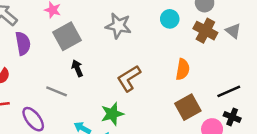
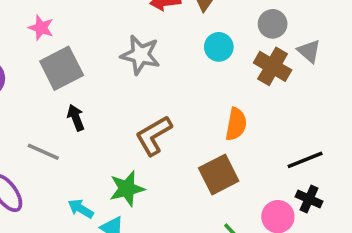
gray triangle: (233, 31) -> (309, 51), moved
brown square: (188, 107) -> (219, 174), moved

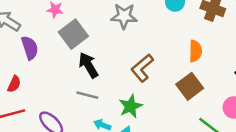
black arrow: (76, 118) -> (88, 65), size x1.5
gray line: (43, 152) -> (87, 95), moved

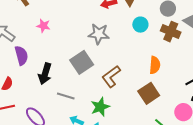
gray square: (73, 34) -> (82, 62), moved
black arrow: (88, 65) -> (45, 74), moved, turned -135

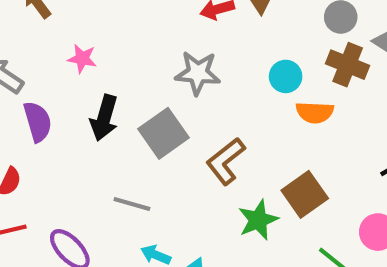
cyan circle: (140, 25) -> (286, 76), moved
orange semicircle: (155, 65) -> (315, 112), moved, turned 90
black arrow: (45, 74) -> (104, 118), moved
green star: (100, 107) -> (258, 220), moved

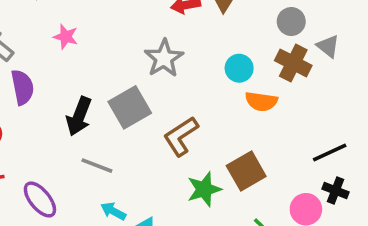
gray star: (198, 73) -> (164, 58), turned 30
black arrow: (104, 118) -> (79, 116), moved

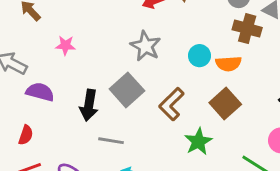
cyan circle: (239, 68) -> (199, 56), moved
purple semicircle: (22, 87) -> (40, 92), turned -52
brown square: (246, 171) -> (225, 103), moved

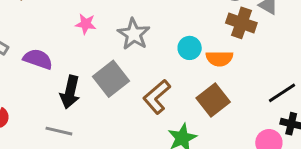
pink star: (65, 45) -> (86, 24), moved
purple semicircle: (40, 92) -> (38, 59), moved
gray line: (111, 141) -> (59, 131), moved

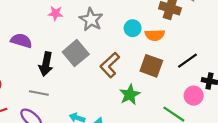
black line: (282, 93) -> (188, 61), moved
brown square: (213, 100) -> (151, 66), turned -30

